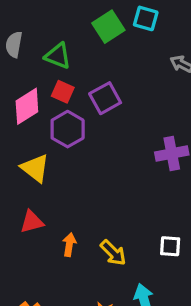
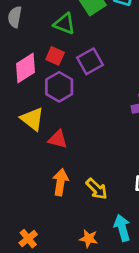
green triangle: (58, 56) -> (64, 24), moved
red triangle: (32, 222) -> (58, 139), moved, turned 30
orange arrow: (69, 245) -> (60, 182), size x1.4

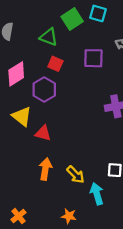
red square: (55, 56) -> (55, 64), moved
purple square: (90, 61) -> (93, 58), moved, turned 30
cyan arrow: (122, 228) -> (97, 194), moved

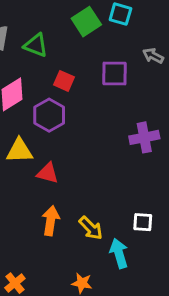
green triangle: (49, 37) -> (36, 45), moved
yellow triangle: (22, 116) -> (19, 151), turned -40

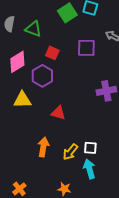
red triangle: (48, 173) -> (58, 113), moved
white square: (143, 222) -> (90, 148), moved
yellow arrow: (91, 228) -> (70, 152), turned 84

